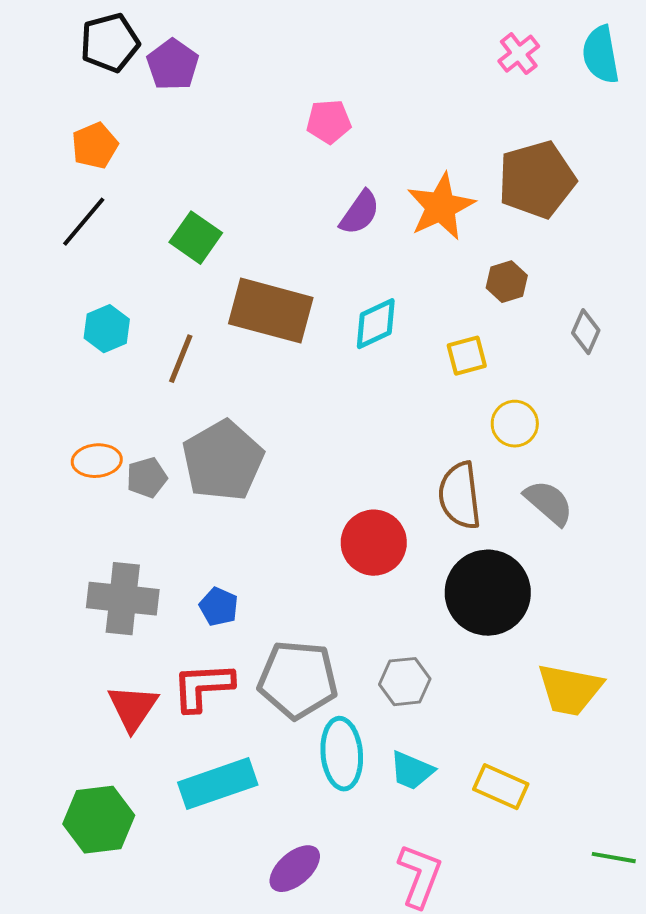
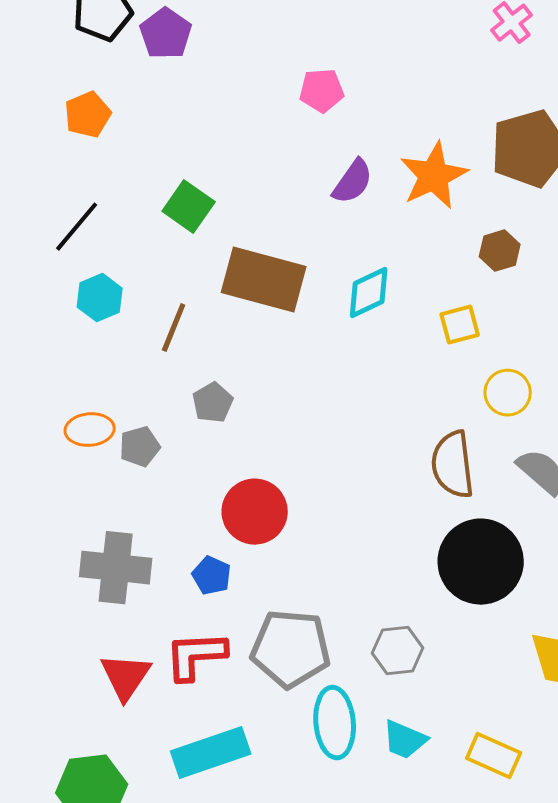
black line: (84, 222) -> (77, 227), moved
gray pentagon: (223, 461) -> (213, 403), moved, size x0.5
red circle: (374, 543) -> (255, 512), moved

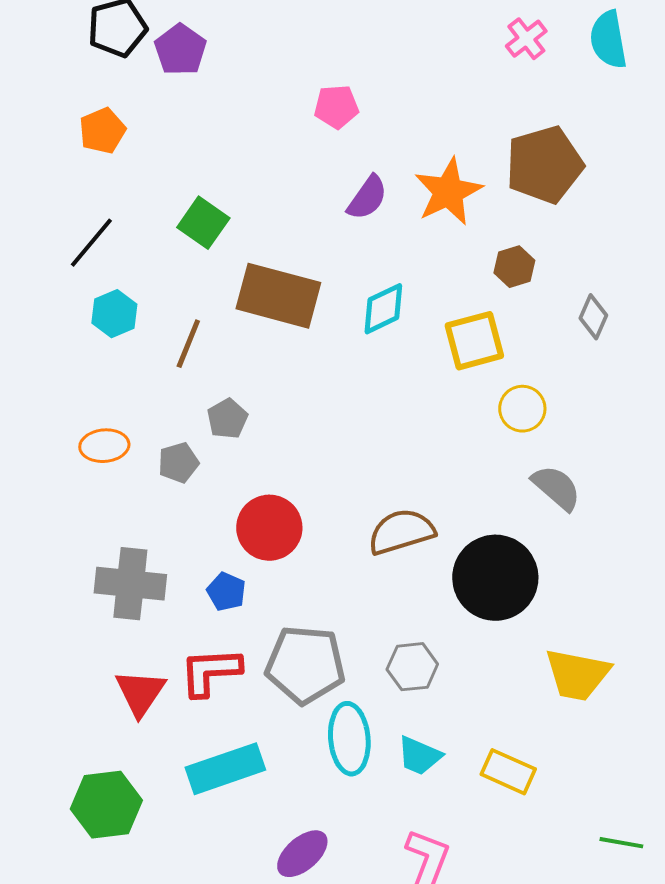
yellow square: (460, 325) -> (474, 341), size x1.5
gray pentagon: (140, 447) -> (178, 463), moved
brown semicircle: (453, 465) -> (401, 532), moved, turned 80

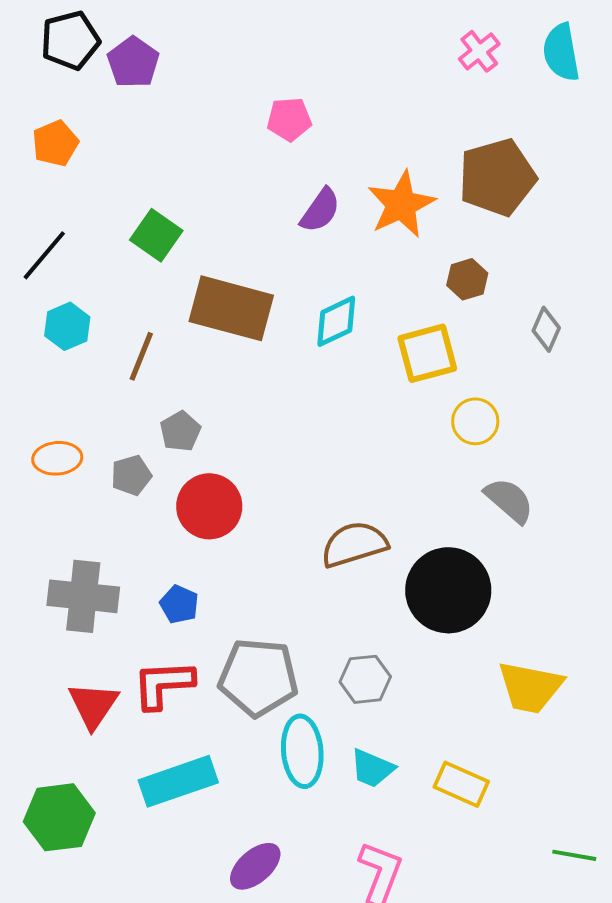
red circle: (269, 528) -> (209, 506), moved

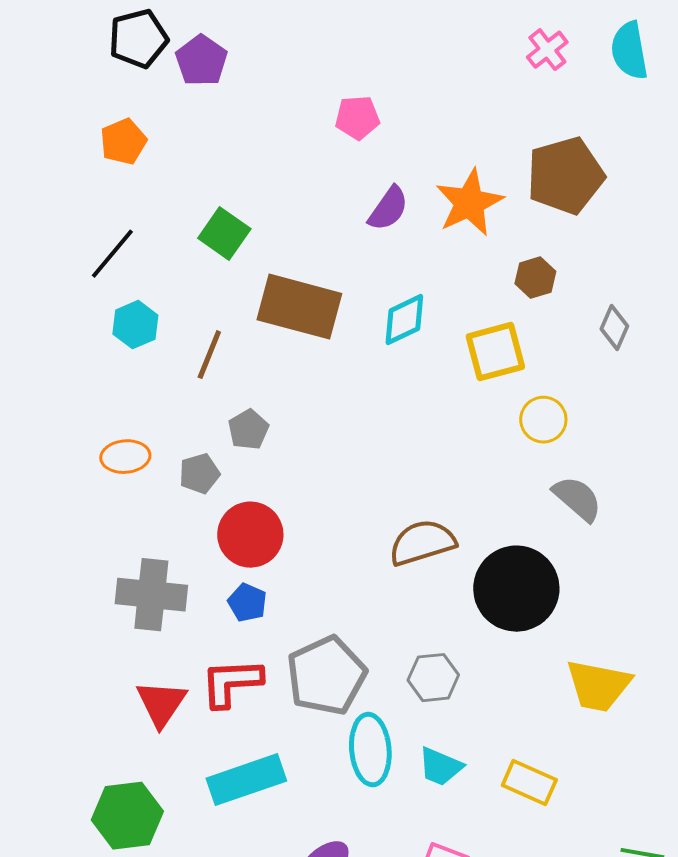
red circle: (209, 506) -> (250, 535), moved
gray pentagon: (258, 677) -> (326, 676), turned -30

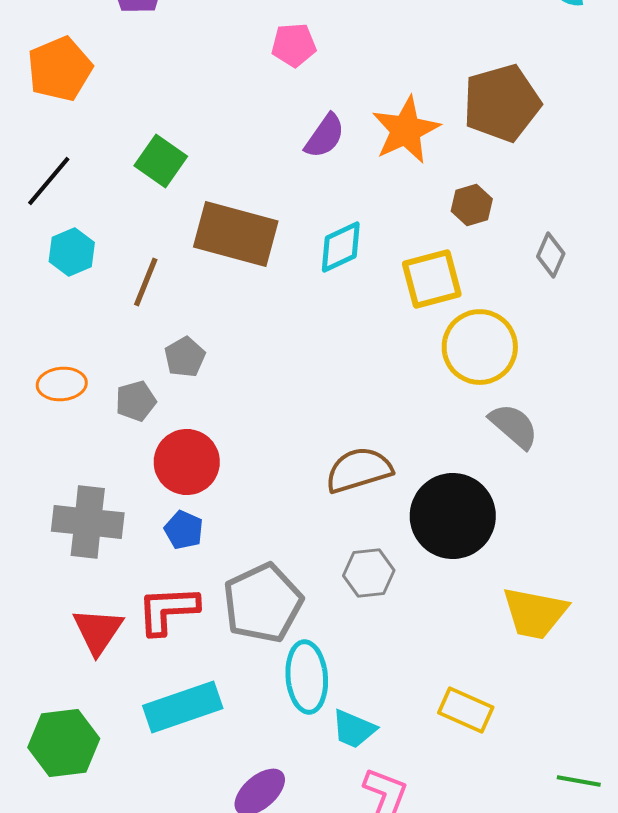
orange pentagon: (123, 142) -> (60, 69), size x1.4
yellow circle: (543, 420) -> (480, 347), size x1.6
gray hexagon: (433, 678) -> (369, 573), moved
cyan trapezoid: (440, 767) -> (354, 729), moved

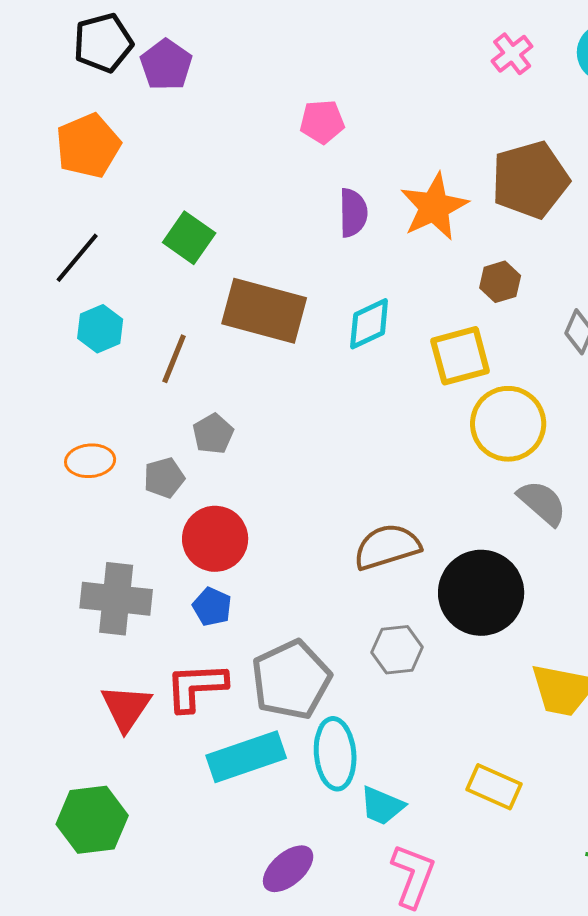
purple semicircle: (325, 136) -> (353, 213), turned -36
cyan rectangle: (183, 707) -> (246, 757), moved

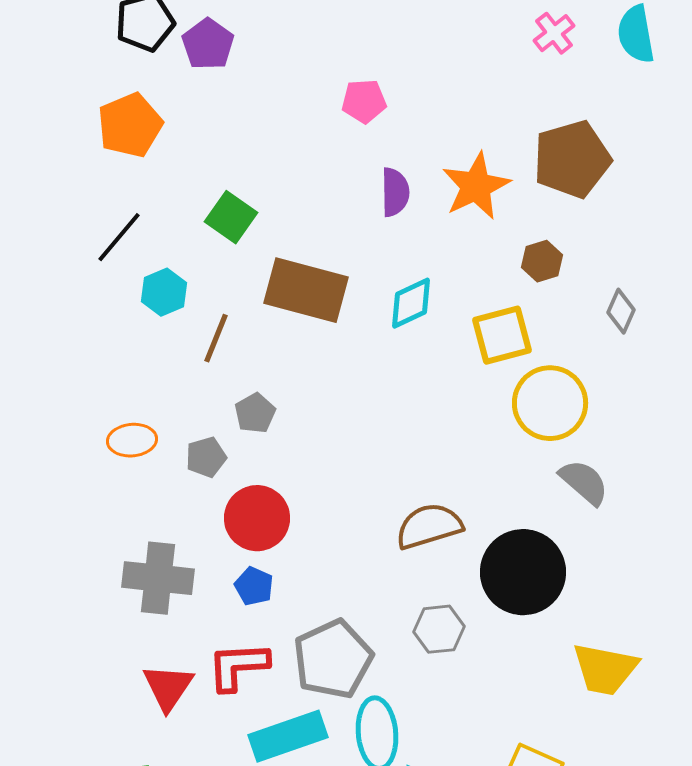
cyan hexagon: (100, 329) -> (164, 292), moved

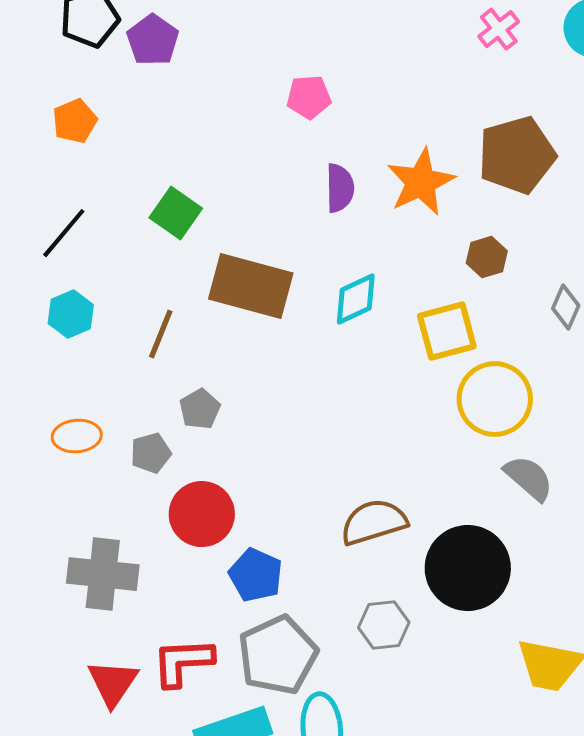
orange pentagon: (130, 125) -> (75, 121), size x0.7
cyan hexagon: (164, 292) -> (71, 314), moved
blue pentagon: (254, 586) -> (256, 575), moved, size x1.4

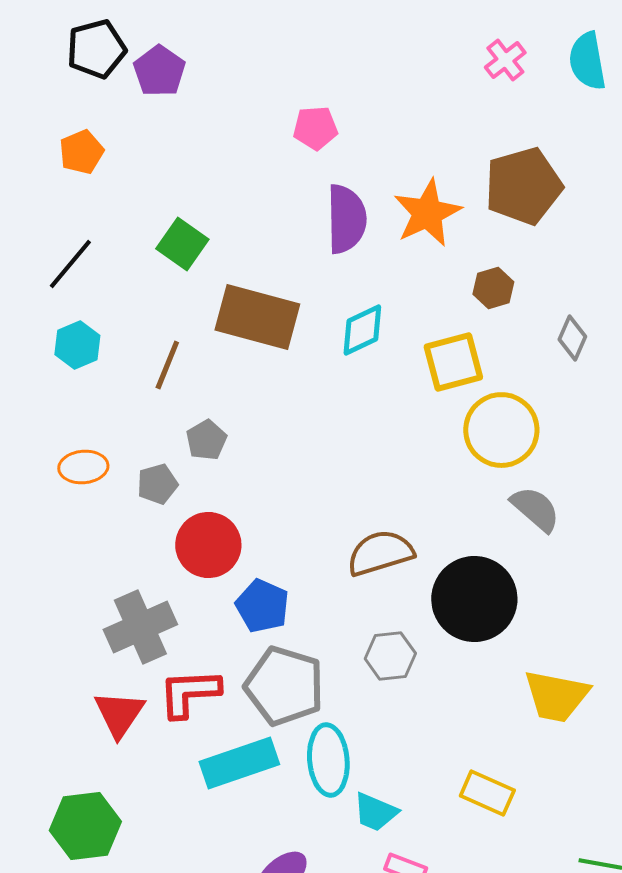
purple semicircle: (340, 188) -> (346, 219), size x1.4
gray cross: (103, 574) -> (140, 627), moved, turned -30
gray pentagon: (278, 655) -> (284, 686), turned -30

